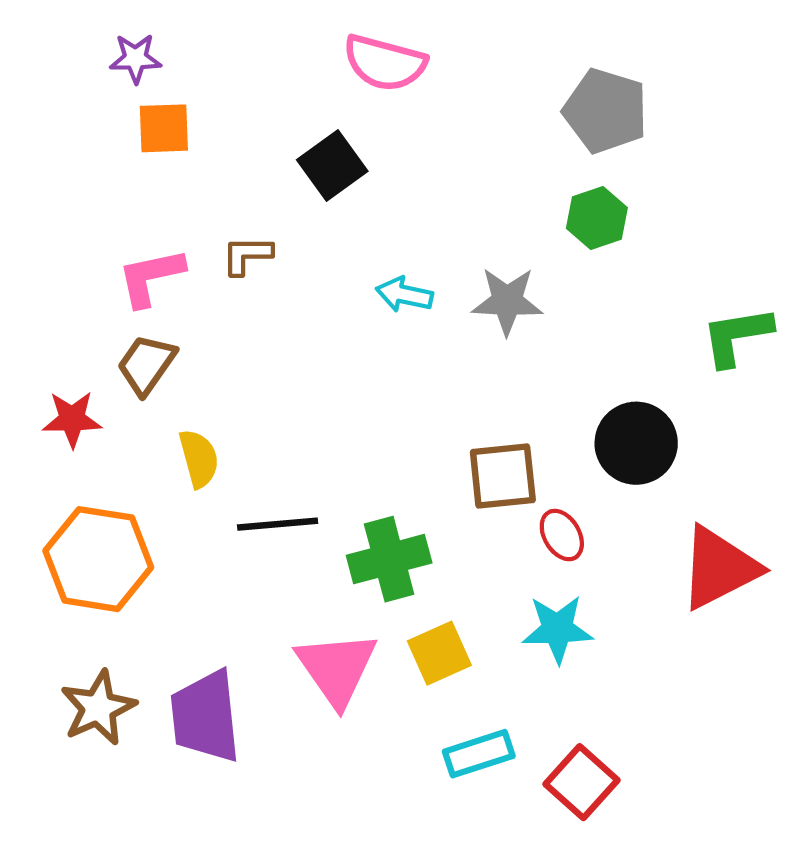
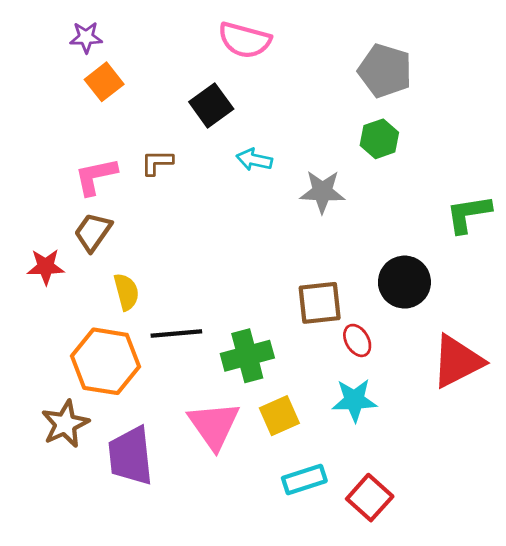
orange square: (164, 128) -> (104, 82), turned -36
cyan arrow: (404, 295) -> (254, 160), moved
orange hexagon: (98, 559) -> (105, 361), moved
brown star: (98, 708) -> (65, 424), moved

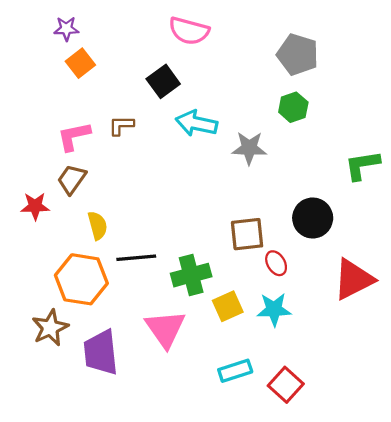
cyan arrow: (254, 160) -> (196, 123), size x1.5
yellow square: (279, 416) -> (228, 306), moved

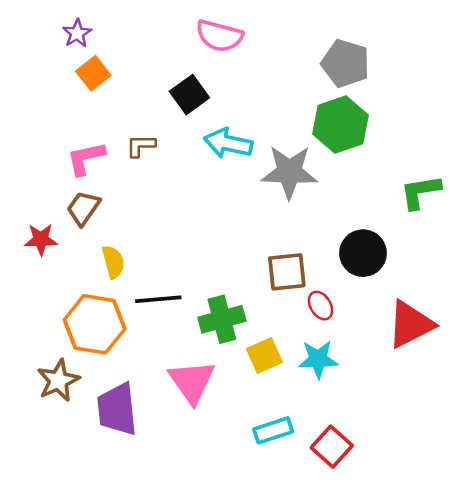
purple star: (66, 29) -> (77, 33), turned -30
green hexagon: (293, 107) -> (341, 125), size x1.6
gray star: (249, 148) -> (289, 172), size x1.4

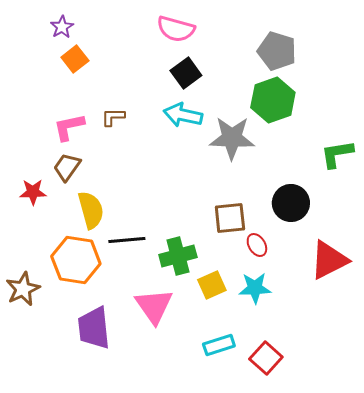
black square: (189, 95) -> (186, 73), moved
yellow semicircle: (113, 262) -> (91, 210), size x1.4
brown star: (58, 380) -> (23, 289), moved

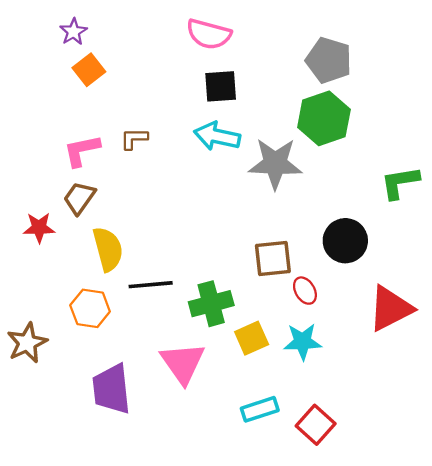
black square: (186, 73) -> (221, 86), turned 32
orange hexagon: (76, 260) -> (90, 308), size x0.7

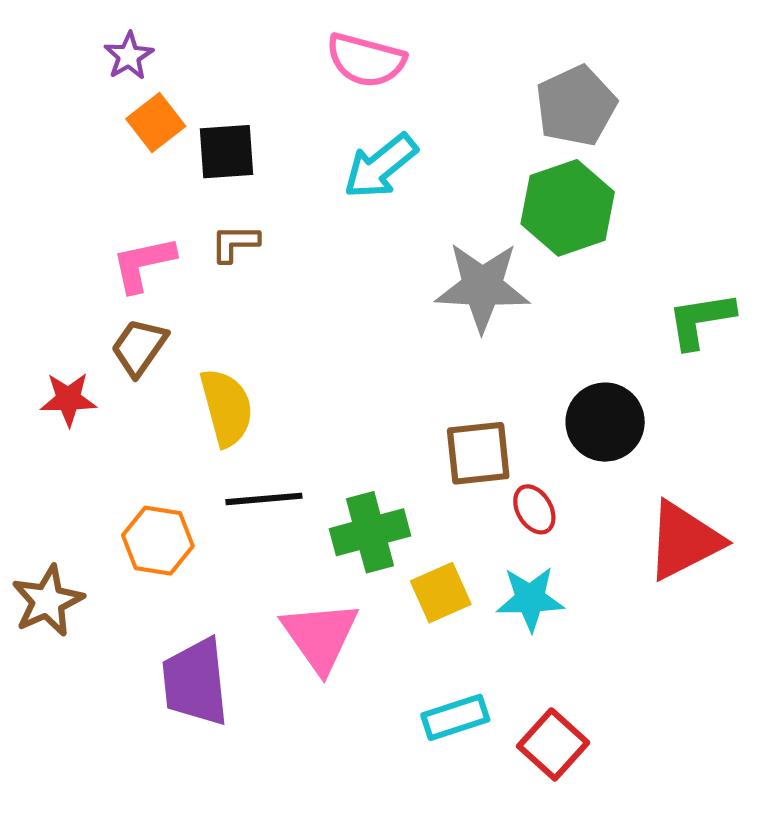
gray pentagon: (329, 60) -> (576, 106), turned 30
black square: (221, 86) -> (226, 152), moved
cyan arrow: (217, 136) -> (380, 166), moved, turned -51
yellow semicircle: (108, 249) -> (226, 407), moved

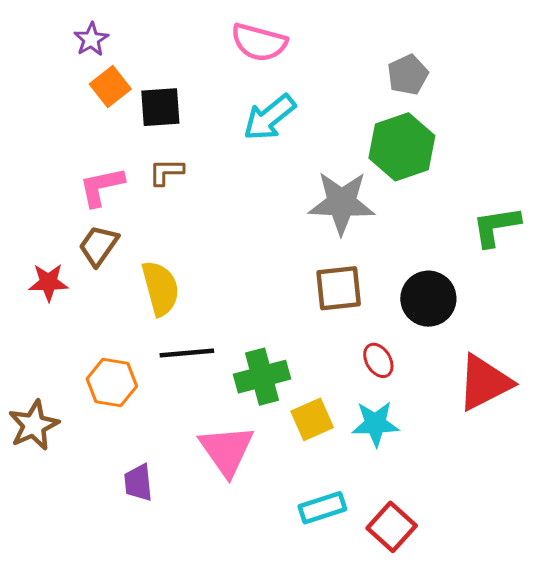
gray pentagon: (576, 106) -> (408, 75), size x0.7
brown square: (478, 453) -> (339, 288), moved
purple trapezoid: (195, 682) -> (138, 483), size x0.6

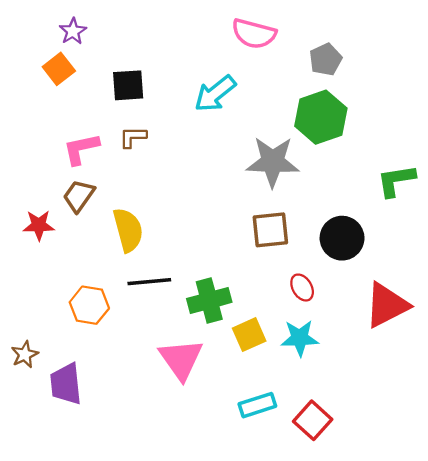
pink semicircle: (259, 42) -> (254, 34), moved
orange square: (110, 87) -> (59, 69), moved
brown star: (34, 425) -> (25, 354), moved, size x0.7
purple trapezoid: (138, 483) -> (66, 384), moved, size x1.4

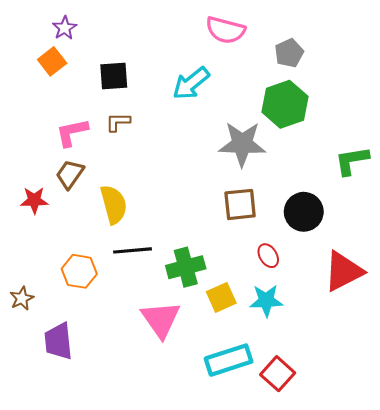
brown star: (25, 354) -> (22, 298), moved
cyan rectangle: (257, 405) -> (229, 360), size x1.4

